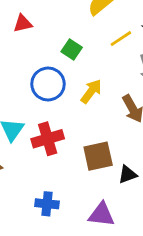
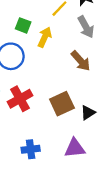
yellow arrow: (91, 91) -> (45, 37), moved

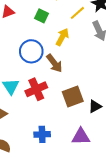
green square: (23, 25) -> (41, 16), moved
brown arrow: (81, 61) -> (54, 63), moved

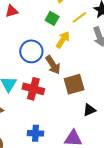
green square: (41, 16) -> (52, 18), moved
red cross: (36, 89) -> (33, 89), turned 35
brown square: (73, 96) -> (74, 84), moved

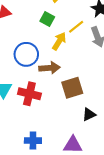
yellow line: (79, 17) -> (76, 27), moved
brown arrow: (53, 65) -> (50, 68), turned -60

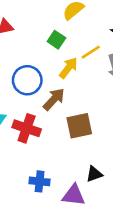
brown arrow: (50, 68) -> (54, 99), turned -48
black triangle: (89, 114) -> (94, 174), moved
blue cross: (33, 141) -> (40, 181), moved

